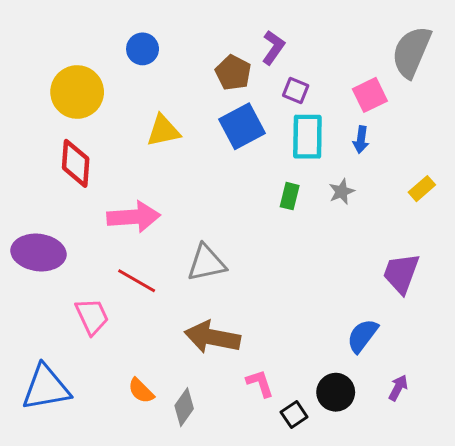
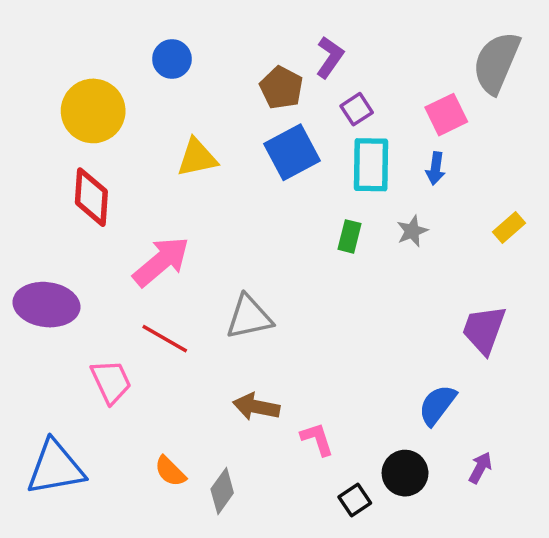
purple square: (296, 91) -> (357, 109), turned 35
pink arrow: (134, 217) -> (161, 262), turned -36
brown arrow: (212, 337) -> (256, 407), size x0.7
pink L-shape: (260, 383) -> (317, 439), moved

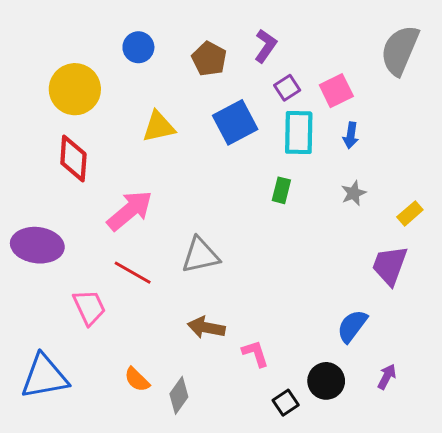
brown pentagon: (281, 88) -> (209, 59), moved
pink square: (446, 115) -> (336, 91), moved
yellow rectangle: (509, 228) -> (410, 213), moved
gray star: (412, 231) -> (354, 193), moved

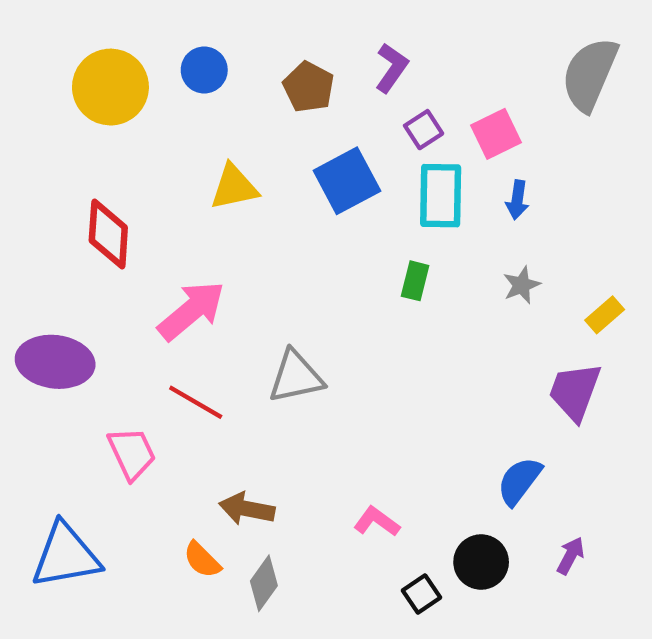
yellow circle: (75, 89) -> (110, 87), moved
brown arrow: (206, 328) -> (247, 509), moved
pink L-shape: (255, 354) -> (377, 522), turned -36

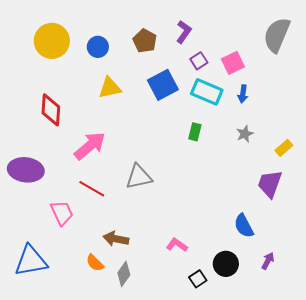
blue circle: (204, 70) -> (98, 47), moved
cyan rectangle: (441, 196) -> (207, 92), turned -68
blue semicircle: (519, 481) -> (244, 226), turned -65

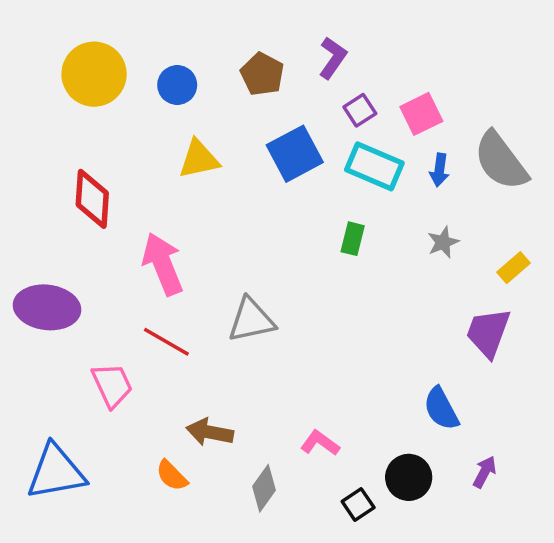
gray semicircle: (277, 35) -> (501, 161), moved, turned -60
pink arrow: (90, 146) -> (163, 264), turned -72
gray diamond: (124, 274) -> (264, 488), moved

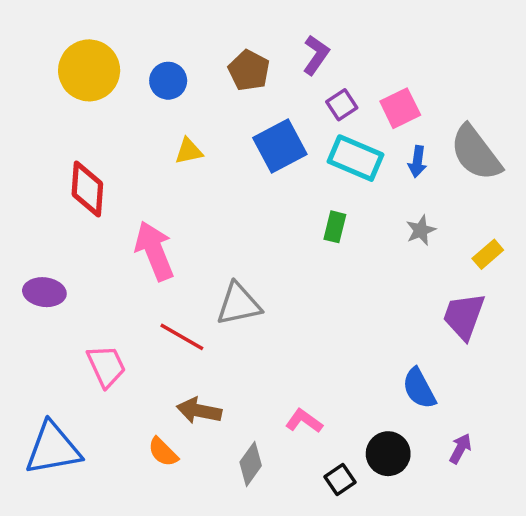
yellow triangle: (199, 159) -> (189, 151), size x0.7
purple ellipse: (47, 307) -> (44, 292), size x0.7
red line: (166, 342) -> (182, 337), moved

